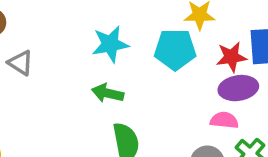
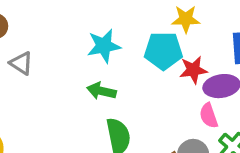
red star: (231, 57) -> (193, 70), moved
pink semicircle: (224, 120) -> (209, 116), turned -115

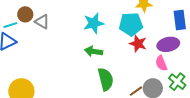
gray triangle: (21, 63) -> (42, 22), moved
red star: (193, 70) -> (138, 44), moved, turned 30

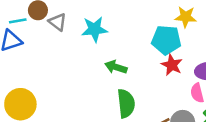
cyan star: (94, 23) -> (95, 29), moved

